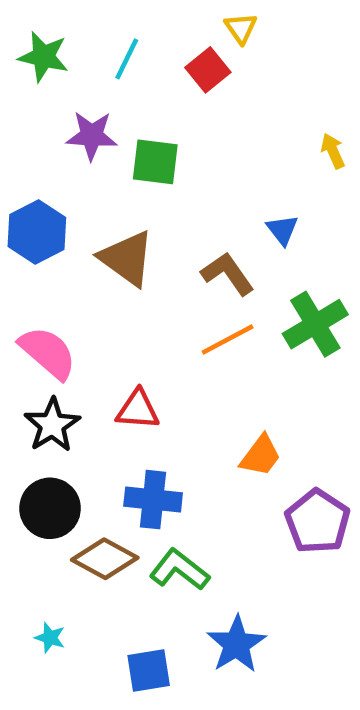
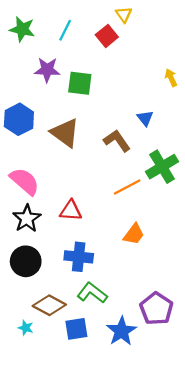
orange line: (228, 339) -> (127, 187), moved
purple pentagon: (317, 521) -> (156, 309), moved
brown diamond: (105, 559) -> (49, 305), moved
blue square: (149, 671) -> (76, 329), moved

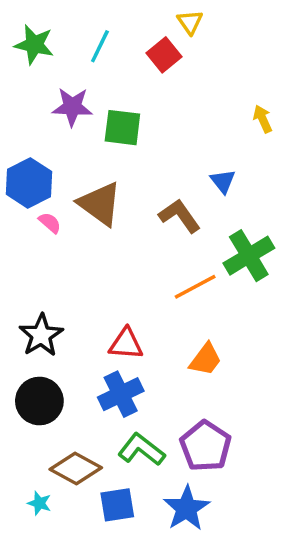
pink semicircle: (25, 181) -> (50, 223), moved, size x0.5
red triangle: (71, 211) -> (126, 344), moved
blue cross: (79, 257) -> (121, 394), turned -32
purple pentagon: (156, 309) -> (206, 446), moved

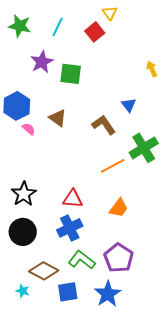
purple star: (72, 107) -> (42, 62), turned -30
brown triangle: (100, 204) -> (58, 118), size x0.7

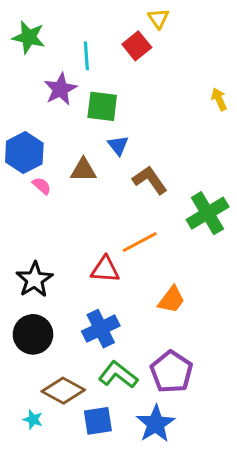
cyan line: (58, 27) -> (86, 56), moved, turned -30
blue triangle: (129, 105) -> (118, 145), moved
brown triangle: (58, 118) -> (83, 170), turned -36
orange line: (113, 166) -> (140, 242), moved
red triangle: (73, 199) -> (105, 269), moved

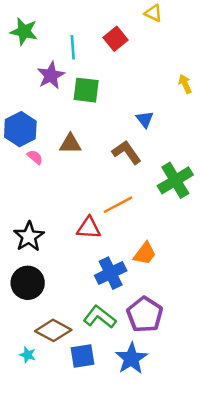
yellow triangle: (158, 18) -> (153, 13), moved, turned -30
blue triangle: (118, 145) -> (145, 119), moved
blue cross: (101, 329) -> (111, 273), moved

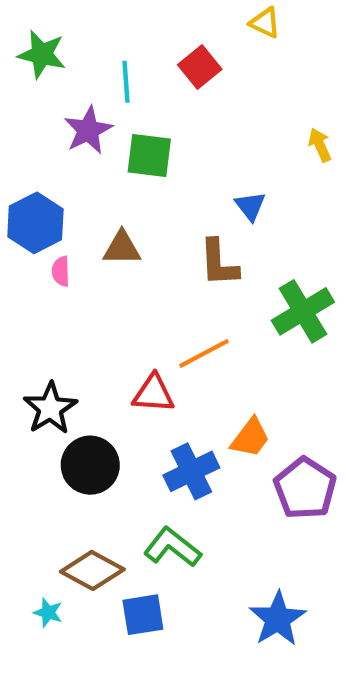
brown L-shape: (126, 152) -> (219, 263), turned -148
pink semicircle: (35, 157) -> (61, 271), turned -133
black circle: (28, 283) -> (90, 465), moved
purple pentagon: (145, 315) -> (305, 488), moved
blue star: (131, 358) -> (278, 619), moved

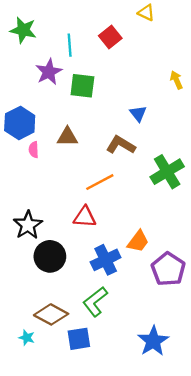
brown L-shape: (219, 263) -> (121, 145), turned 124
orange line: (204, 353) -> (100, 182), moved
green L-shape: (172, 547) -> (95, 302), turned -76

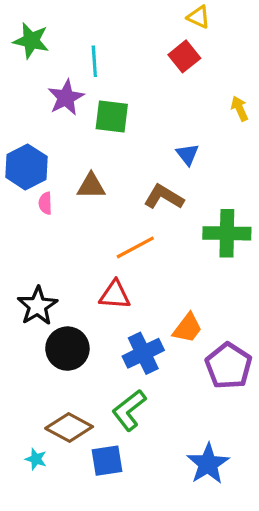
red square: (110, 37) -> (184, 56), moved
green cross: (167, 172) -> (227, 233), turned 32

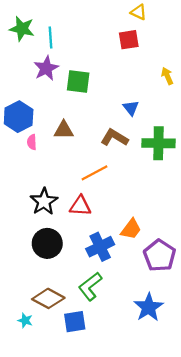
red square: (184, 56) -> (129, 40), turned 30
cyan line: (94, 61) -> (51, 37), moved
green cross: (227, 233) -> (158, 143), moved
black star: (37, 306) -> (44, 202), moved
blue star: (208, 464) -> (149, 307), moved

